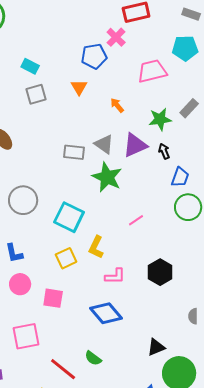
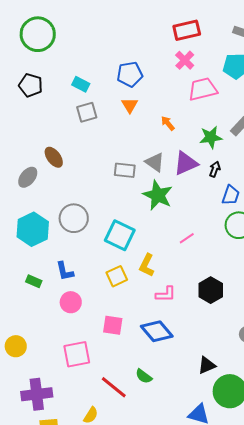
pink cross: (116, 37) -> (185, 60), moved
blue pentagon: (94, 56) -> (130, 74), moved
black arrow: (164, 151) -> (215, 169), turned 42
pink square: (53, 298) -> (113, 325), moved

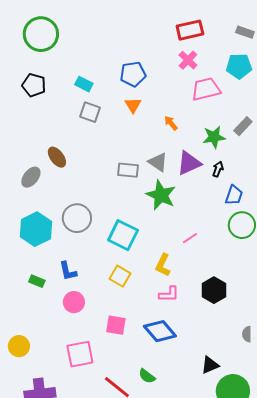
gray square: (87, 112) -> (90, 112), turned 35
yellow L-shape: (147, 265) -> (163, 265), moved
yellow square: (117, 276) -> (120, 276), turned -35

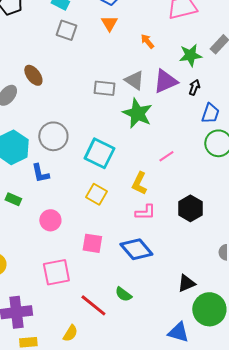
blue L-shape: (68, 271) -> (40, 173), moved

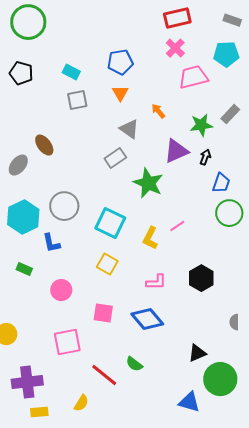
gray square: (66, 30) -> (77, 100), turned -30
gray triangle: (134, 80) -> (129, 129), moved
gray rectangle: (104, 88) -> (115, 158), turned -40
yellow L-shape: (139, 183) -> (150, 238), moved

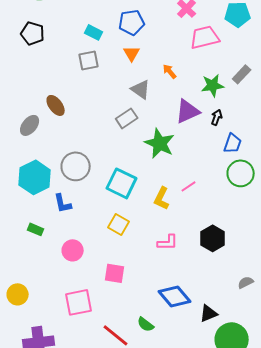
cyan rectangle: (71, 72) -> (94, 32), moved
blue diamond: (147, 319) -> (175, 296), moved
gray semicircle: (234, 322) -> (246, 282), turned 63

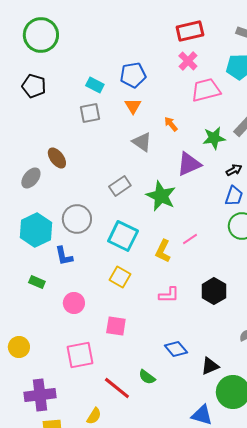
black arrow: (217, 117) -> (234, 170), moved, turned 42
gray rectangle: (127, 118) -> (120, 186), moved
blue diamond: (175, 296) -> (176, 349), size x0.7

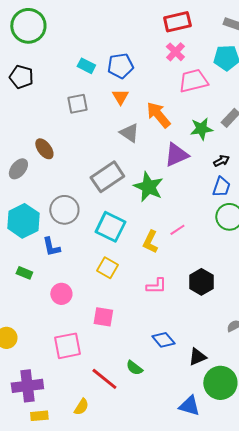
cyan rectangle: (95, 85) -> (86, 66), moved
orange arrow: (171, 124) -> (158, 115), size x1.8
gray rectangle: (120, 186) -> (107, 177), size x1.5

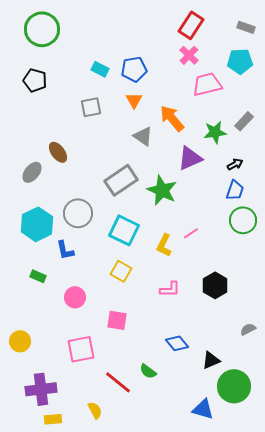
red rectangle: (177, 22) -> (191, 25), turned -44
yellow semicircle: (81, 407) -> (95, 410), turned -60

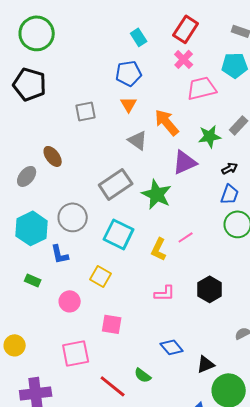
cyan rectangle: (100, 69) -> (139, 37), moved, turned 30
black pentagon: (35, 80) -> (30, 84), size x1.4
yellow square: (121, 271) -> (101, 276), moved

